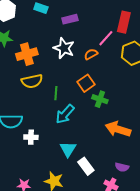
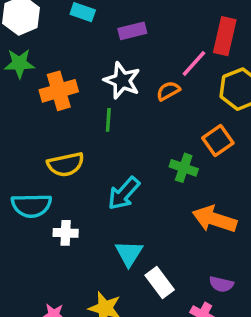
yellow semicircle: (32, 81) -> (66, 164), moved
orange square: (86, 83) -> (218, 140), moved
green line: (56, 93) -> (108, 120), moved

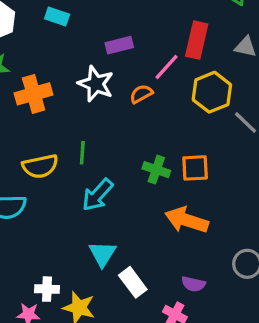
purple rectangle: (132, 31) -> (119, 45), moved
green line: (108, 120) -> (82, 153), moved
orange square: (218, 140) -> (195, 168), moved, turned 32
white cross: (66, 233) -> (47, 289), moved

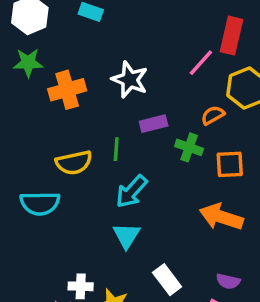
purple rectangle: (119, 45) -> (154, 124), moved
orange semicircle: (141, 94) -> (213, 115), moved
green cross: (156, 170) -> (189, 147), moved
cyan triangle: (102, 254) -> (126, 236), moved

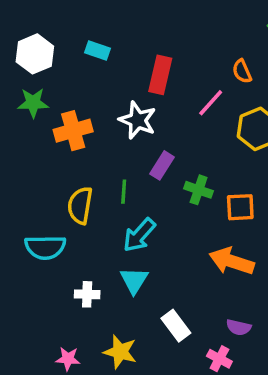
red rectangle: (231, 36) -> (160, 75), moved
orange semicircle: (213, 115) -> (242, 71), moved, turned -85
purple rectangle: (154, 124) -> (162, 165), turned -44
yellow semicircle: (74, 163) -> (80, 205), turned 111
white cross: (81, 286) -> (87, 294), moved

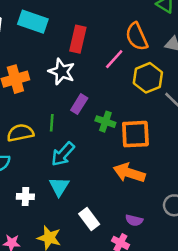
cyan rectangle: (98, 51) -> (33, 22), size x1.6
orange semicircle: (242, 71) -> (137, 37), size x1.6
yellow semicircle: (80, 205) -> (20, 133), turned 70
orange square: (240, 207) -> (135, 134), size x1.4

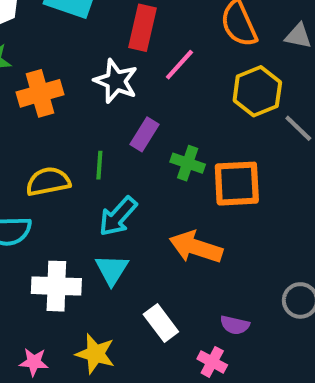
pink line: (114, 59) -> (179, 65), moved
orange arrow: (129, 173) -> (196, 247), moved
white cross: (25, 197) -> (56, 286), size x1.6

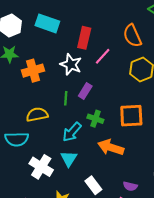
green cross: (188, 163) -> (95, 119), moved
green line: (99, 165) -> (66, 98), moved
white cross: (56, 286) -> (41, 167), turned 30

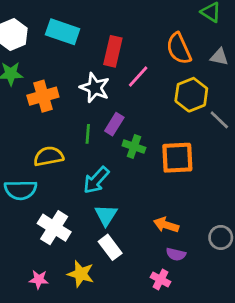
green cross: (95, 119) -> (134, 147), moved
orange arrow: (111, 147) -> (166, 225), moved, size x0.7
cyan triangle: (69, 159) -> (106, 215), moved
white rectangle: (93, 185) -> (110, 247), moved

